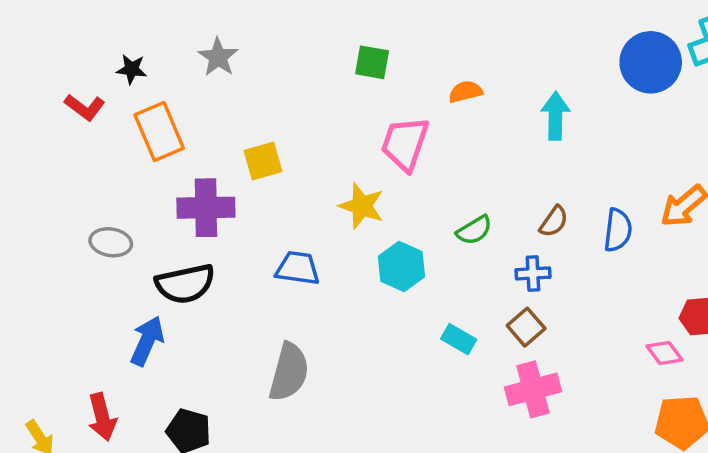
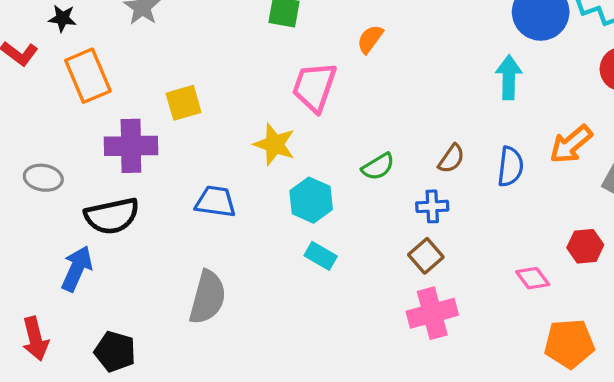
orange semicircle: (465, 92) -> (370, 39), turned -40
cyan arrow: (555, 116) -> (509, 77), moved
cyan rectangle: (459, 339) -> (321, 256), moved
pink diamond: (665, 353) -> (533, 278), moved

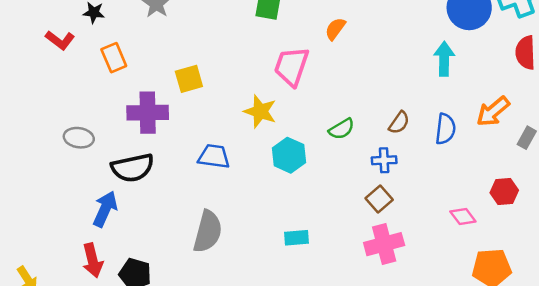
orange rectangle: (88, 76) -> (114, 58), size x0.7
cyan rectangle: (321, 256) -> (297, 238), moved, turned -35
red arrow: (35, 339) -> (93, 260), moved

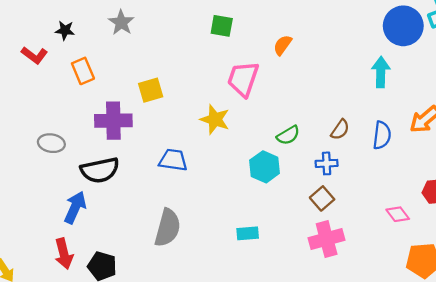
cyan hexagon: (289, 155) -> (265, 167), moved

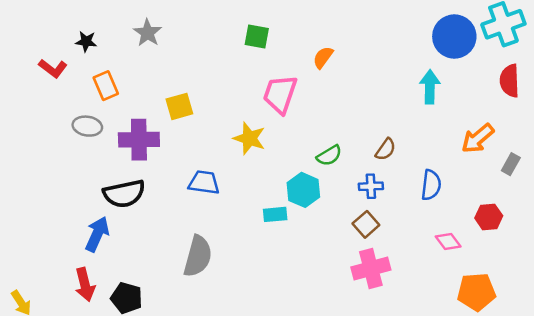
blue semicircle: (382, 135) -> (431, 185), moved
gray ellipse: (51, 143) -> (87, 126), moved
cyan rectangle: (248, 233) -> (275, 214), moved

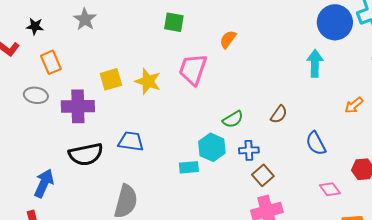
yellow star: (249, 138) -> (148, 81), moved
orange arrow: (478, 138) -> (354, 105), size x0.7
blue semicircle: (431, 185) -> (316, 143), turned 145
blue cross: (371, 186) -> (249, 150), moved
black semicircle: (124, 194) -> (86, 154), moved

